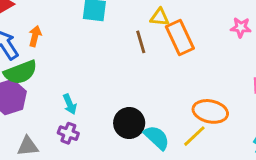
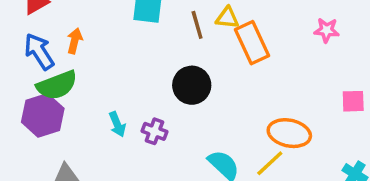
brown line: (141, 42) -> (197, 25), moved
black circle: (129, 123) -> (192, 85), moved
purple cross: (68, 133) -> (154, 131), moved

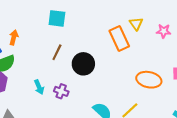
yellow triangle: (227, 18) -> (136, 24), moved, turned 48
brown line: (197, 25) -> (57, 52), moved, turned 42
orange ellipse: (289, 133) -> (149, 80), moved

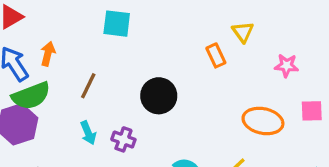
pink star: (164, 31) -> (286, 66), moved
orange rectangle: (119, 39) -> (216, 55), size x0.6
brown line: (57, 52) -> (88, 86), moved

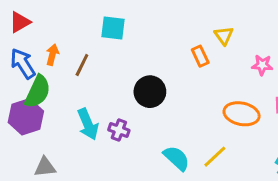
brown line: (88, 86) -> (82, 65), moved
green semicircle: (31, 96) -> (38, 92), turned -44
cyan arrow: (88, 133) -> (88, 124), size x1.5

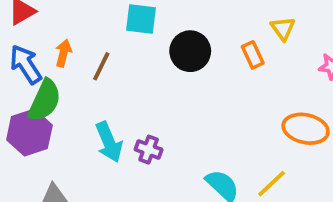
black circle: (150, 92) -> (190, 51), moved

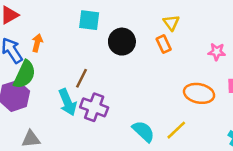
yellow triangle: (283, 28) -> (171, 23), moved
brown line: (101, 66) -> (81, 78), moved
purple cross: (149, 150) -> (94, 107), size x1.5

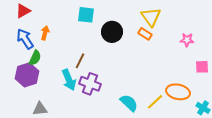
yellow triangle: (171, 23) -> (151, 17), size x1.5
orange rectangle: (164, 44) -> (145, 34), turned -32
green semicircle: (25, 74) -> (35, 58), size x0.7
orange ellipse: (199, 93) -> (178, 92), moved

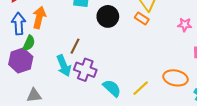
orange arrow: (45, 33) -> (39, 17), size x1.5
blue arrow: (25, 39) -> (19, 24), turned 30
yellow line: (155, 102) -> (141, 88), moved
cyan semicircle: (129, 103) -> (112, 88), moved

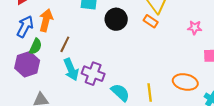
blue arrow: (19, 24) -> (25, 27), turned 30
brown line: (75, 46) -> (65, 44), moved
yellow line: (141, 88) -> (150, 92), turned -54

